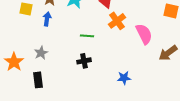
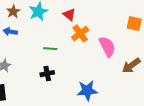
blue arrow: (47, 19) -> (10, 32), turned -88
blue star: (124, 78) -> (87, 91), size x1.5

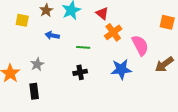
blue arrow: (10, 32) -> (52, 35), moved
blue star: (87, 91) -> (121, 69), moved

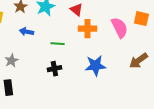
orange cross: (113, 32) -> (87, 29), turned 36
pink semicircle: (140, 45) -> (119, 28), moved

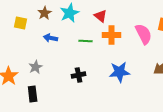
green line: (57, 44) -> (86, 41), moved

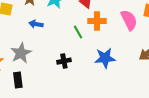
green line: (86, 41) -> (78, 32), moved, turned 56
gray star: (36, 67) -> (21, 53), size x1.5

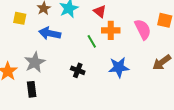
blue arrow: (36, 24) -> (50, 33), size x1.5
black cross: (64, 61) -> (78, 70), turned 32

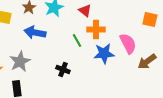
pink semicircle: (143, 29) -> (128, 44), moved
blue star: (119, 67) -> (104, 54), moved

